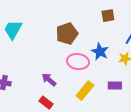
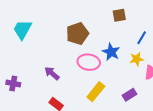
purple arrow: (49, 80) -> (52, 73), moved
purple rectangle: (115, 86) -> (129, 95), moved, turned -32

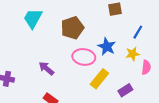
cyan trapezoid: (22, 30) -> (33, 19), moved
yellow rectangle: (96, 92) -> (99, 79), moved

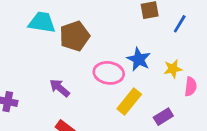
cyan trapezoid: (33, 19) -> (42, 22), turned 70
brown pentagon: (72, 28) -> (75, 36), moved
blue line: (138, 32) -> (180, 24), moved

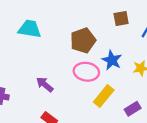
brown pentagon: (75, 36) -> (83, 40), moved

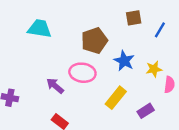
pink ellipse: (86, 72) -> (82, 73), moved

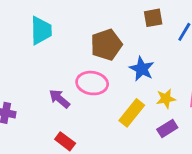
cyan trapezoid: (40, 29) -> (41, 31), turned 80
yellow star: (154, 69) -> (166, 99), moved

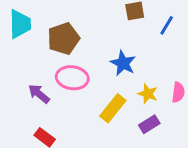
brown pentagon: (106, 45) -> (64, 39), moved
yellow star: (166, 99) -> (148, 94), turned 30

